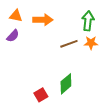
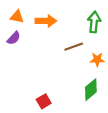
orange star: (91, 43) -> (97, 60), moved
green diamond: (66, 84) -> (91, 90), moved

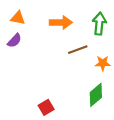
orange arrow: (46, 21) -> (61, 22), moved

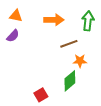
orange star: (103, 63) -> (80, 61), moved
green diamond: (96, 95) -> (70, 81), moved

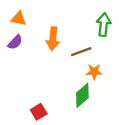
orange arrow: (54, 20) -> (53, 39), moved, turned 96
red square: (41, 95) -> (39, 112), moved

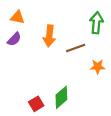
orange star: (94, 72) -> (98, 67), moved
green diamond: (82, 95) -> (61, 97), moved

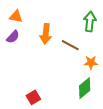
brown line: (76, 48) -> (70, 45), turned 48
green diamond: (61, 97) -> (85, 88), moved

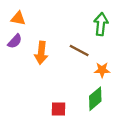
orange arrow: (46, 34) -> (41, 53), moved
red square: (33, 97) -> (58, 109), moved, turned 32

